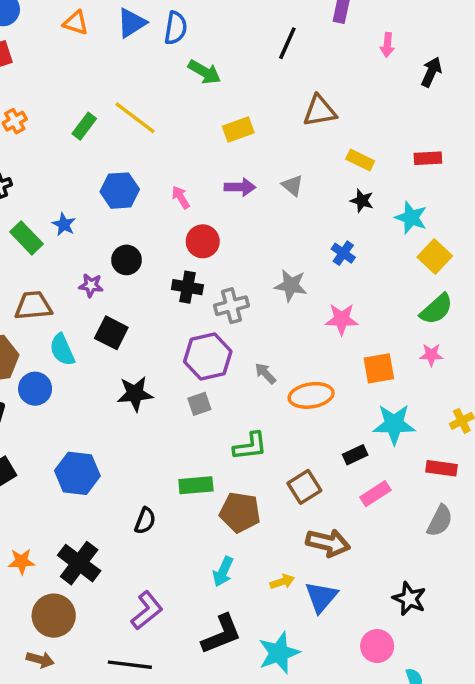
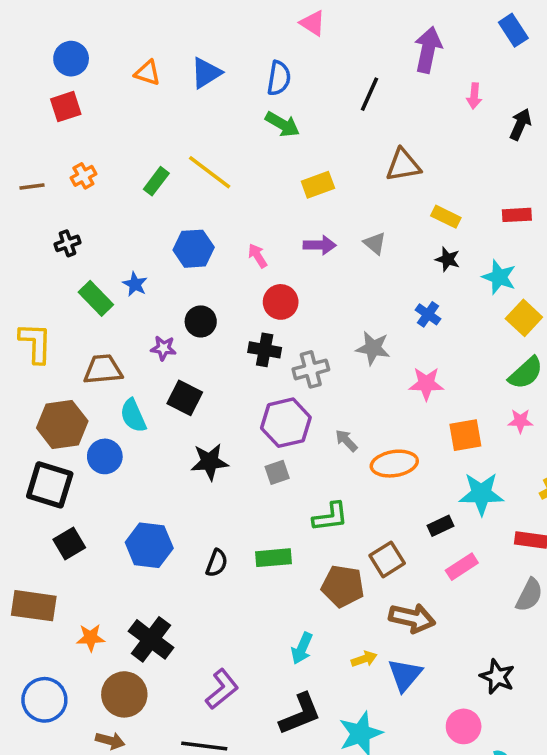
blue semicircle: (176, 28) -> (279, 78), moved
brown pentagon: (240, 512) -> (343, 586), moved
black semicircle: (145, 521) -> (217, 563), moved

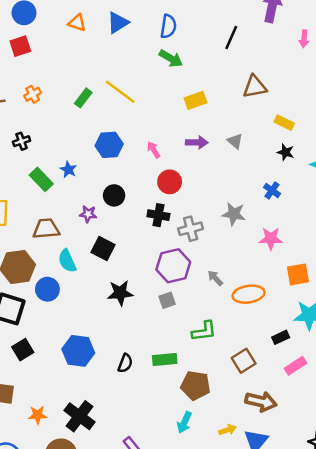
brown pentagon: (343, 586) -> (195, 385), moved

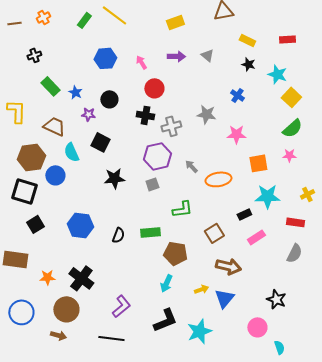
blue star: (68, 170) -> (75, 92), moved
brown trapezoid: (46, 229) -> (54, 126), turned 30

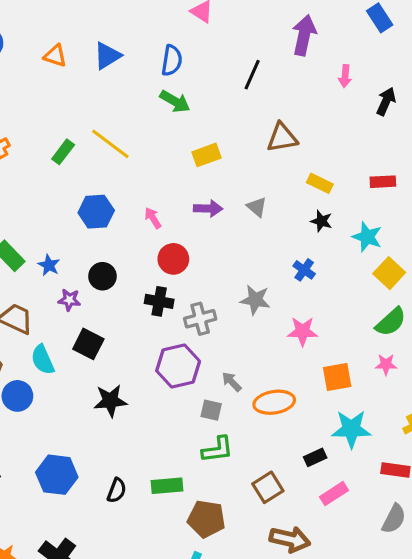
gray square: (152, 184) -> (211, 410), moved, turned 32

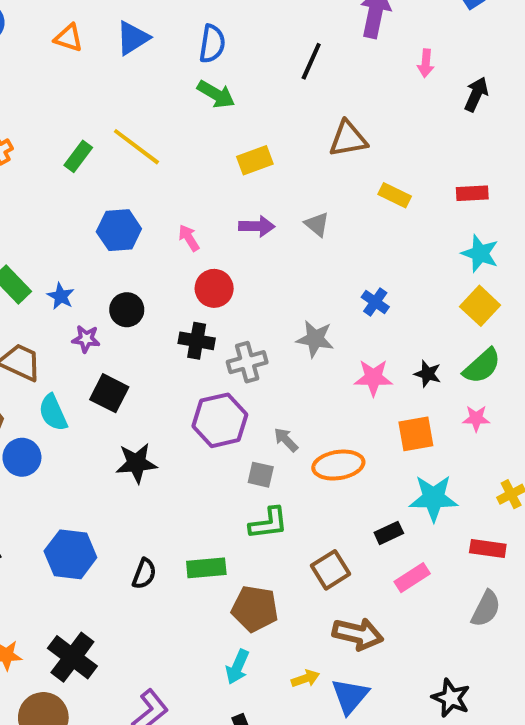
black star: (321, 221) -> (428, 374), moved
cyan star: (367, 237) -> (480, 253), moved

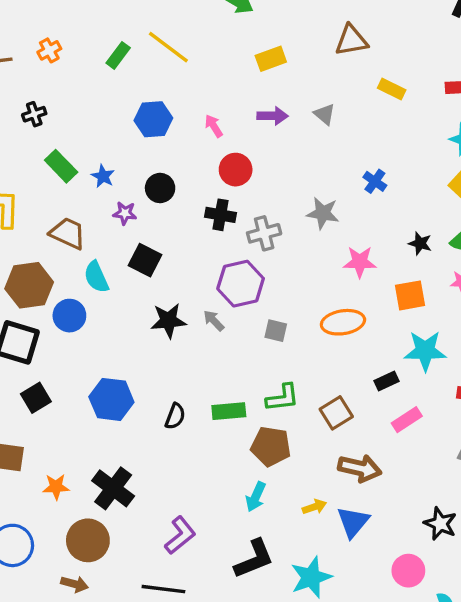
pink star: (373, 378) -> (360, 262), moved
gray arrow: (286, 440) -> (214, 321), moved
green L-shape: (268, 523) -> (283, 398), moved

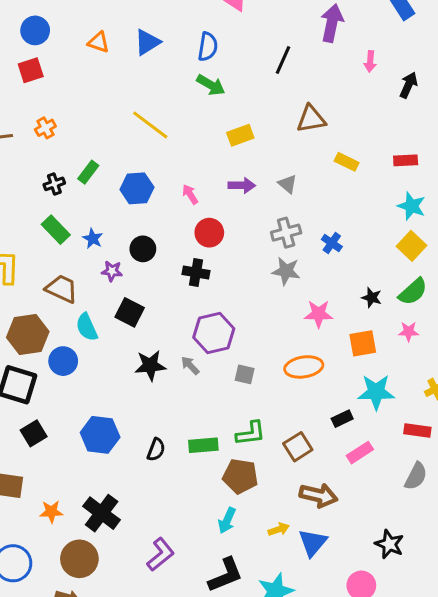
green rectangle: (118, 55) -> (88, 172), moved
black cross: (34, 114) -> (54, 184), moved
gray cross: (264, 233) -> (286, 233), moved

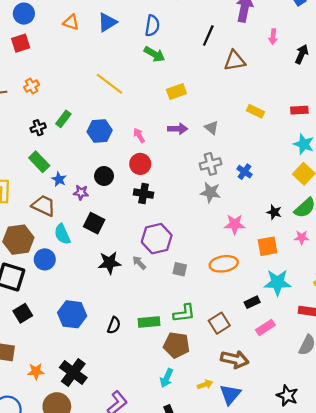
brown triangle: (311, 119) -> (235, 61), moved
red circle: (209, 233) -> (140, 164), moved
blue star: (93, 239) -> (59, 179), moved

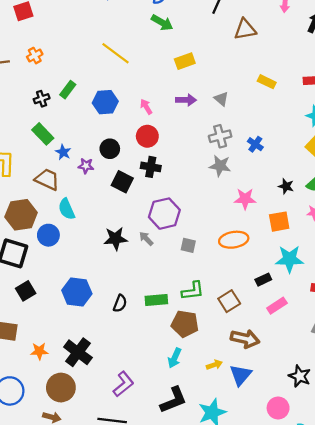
black square: (94, 223) -> (122, 182), moved

